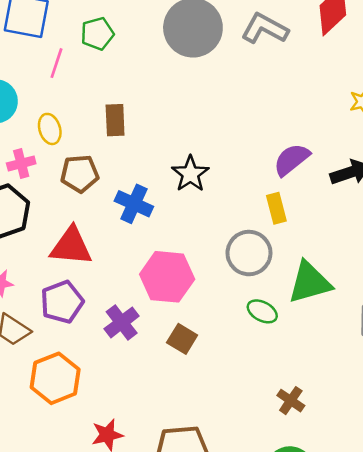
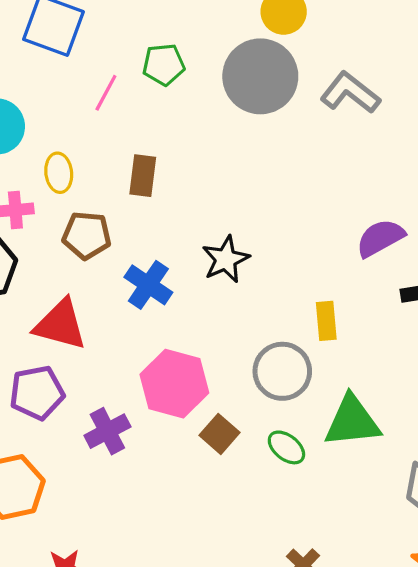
green pentagon: (97, 34) -> (164, 65), moved
pink line: (56, 63) -> (106, 93), moved
purple semicircle: (292, 160) -> (380, 238), moved
brown square: (182, 339) -> (220, 434), moved

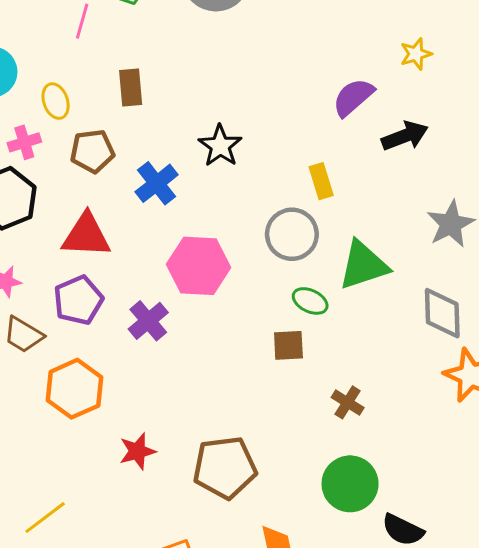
blue cross: (148, 285) -> (157, 183), turned 30
brown square: (220, 434) -> (288, 345), moved, turned -32

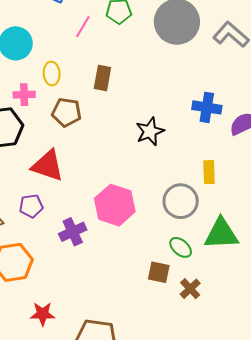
blue cross: (157, 183) -> (207, 107), moved, turned 32
purple pentagon: (78, 300) -> (31, 206), size x0.7
brown cross: (348, 402) -> (190, 289), moved

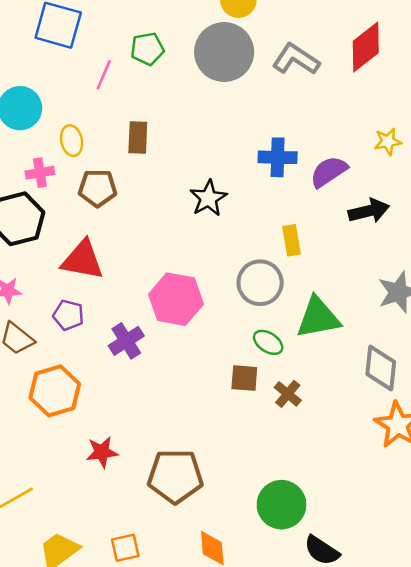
purple pentagon: (31, 206) -> (68, 315), turned 30

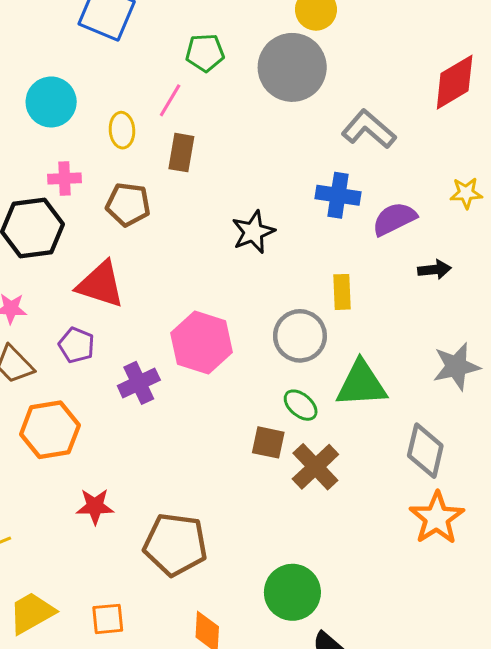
gray L-shape: (296, 59) -> (369, 129), moved
pink line: (104, 75) -> (170, 100), moved
yellow ellipse: (72, 141) -> (122, 130), moved
black arrow: (369, 211) -> (434, 270), size x0.7
brown cross: (288, 394) -> (315, 467), size x1.5

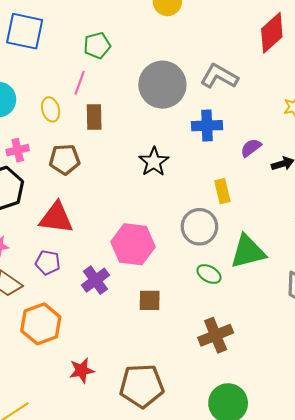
gray circle: (292, 67) -> (162, 85), moved
purple semicircle: (394, 219) -> (251, 148), moved, size x0.7
brown square: (268, 442) -> (150, 300), moved
brown cross: (315, 467) -> (216, 335), moved, turned 32

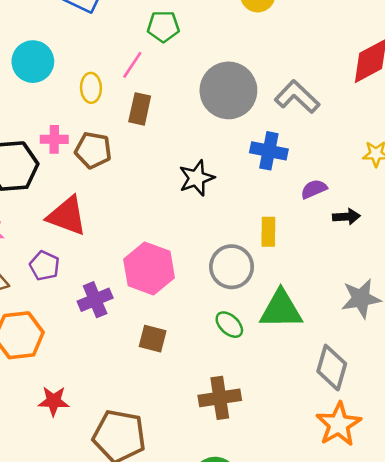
pink cross: (18, 150) -> (54, 139), moved

